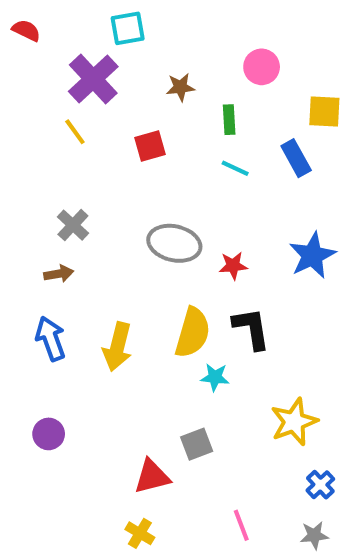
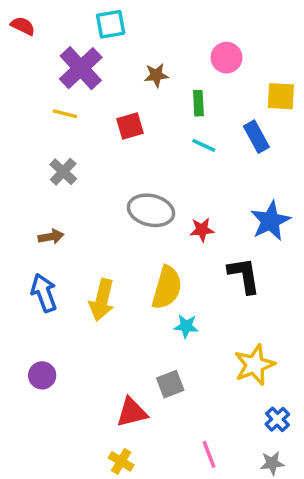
yellow line: (75, 132) -> (65, 114), turned -40
gray cross: (73, 225) -> (63, 172), moved
black L-shape: (251, 328) -> (244, 275), moved

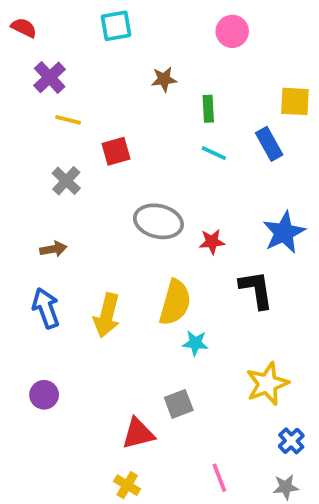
pink circle: (226, 58) -> (232, 31), moved
purple cross: (81, 68) -> (50, 77), moved, size x0.7
red square: (130, 126) -> (116, 151), moved

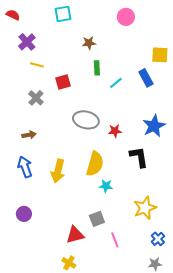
green rectangle: (208, 109) -> (97, 68), moved
cyan line: (214, 153) -> (116, 83), turned -64
pink line: (219, 478) -> (115, 240), moved

